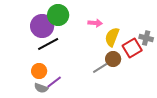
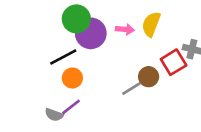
purple circle: (42, 26) -> (91, 33), moved
yellow semicircle: (112, 37) -> (151, 24), moved
orange circle: (39, 71) -> (72, 78), moved

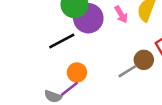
pink arrow: (125, 29) -> (121, 14), turned 54
orange circle: (72, 78) -> (77, 72), moved

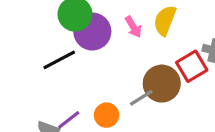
brown circle: (144, 60) -> (162, 84), size x1.5
orange circle: (77, 72) -> (107, 115), moved

